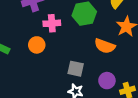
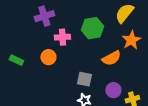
orange semicircle: (105, 46) -> (111, 58), turned -48

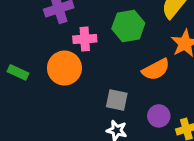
orange circle: (48, 57) -> (64, 68), size x1.5

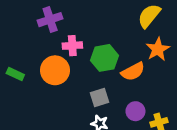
green hexagon: (128, 26) -> (105, 58), moved
gray square: (117, 100) -> (100, 98), turned -30

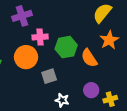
orange semicircle: (133, 72) -> (89, 58), turned 84
gray square: (100, 98) -> (49, 76), moved

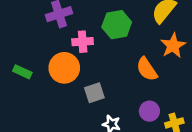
green hexagon: (66, 47) -> (117, 25), moved

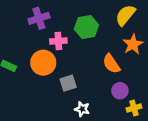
purple circle: (149, 111) -> (120, 91), moved

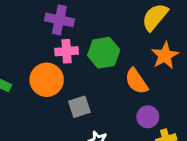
purple cross: (39, 18) -> (59, 20), moved, turned 30
green hexagon: (86, 27) -> (104, 53), moved

